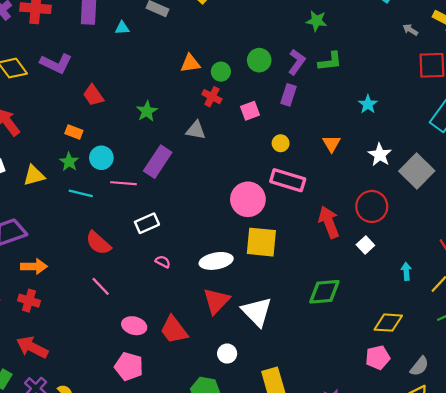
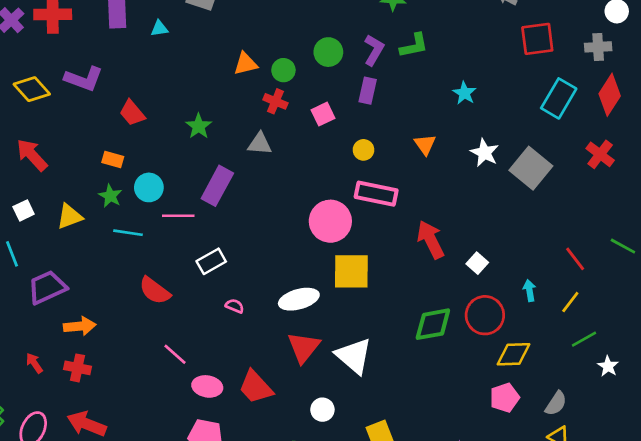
red circle: (372, 206) -> (485, 315), moved
pink line: (101, 286) -> (175, 354), moved

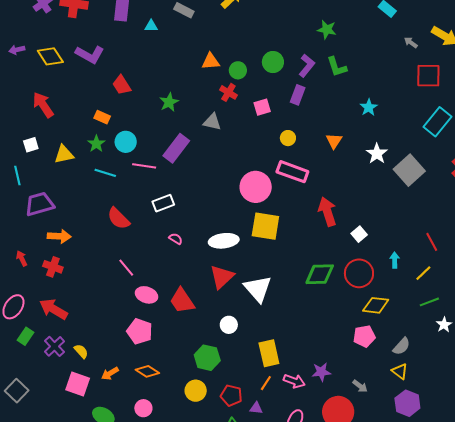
green L-shape: (414, 46) -> (337, 67), turned 75

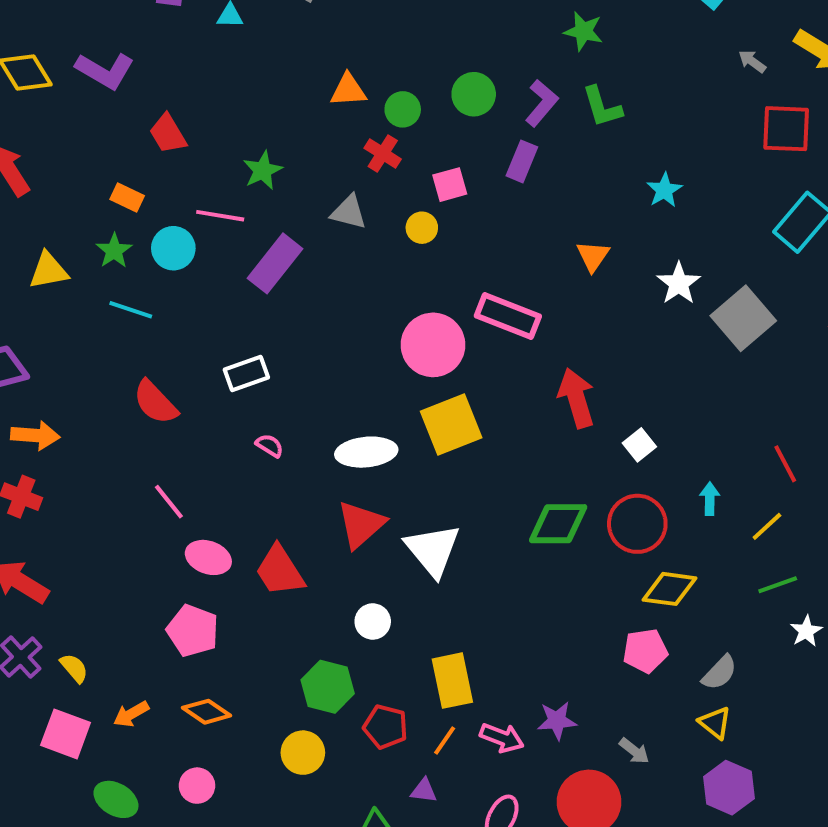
yellow circle: (288, 138) -> (422, 228), moved
pink line: (144, 166) -> (220, 216), moved
yellow square: (265, 226) -> (451, 424), turned -32
red pentagon: (231, 395) -> (385, 727), moved

